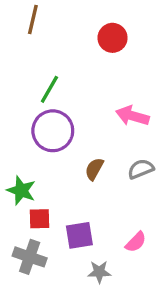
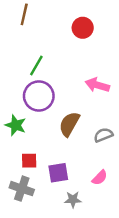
brown semicircle: (94, 169) -> (69, 124), size x1.5
gray semicircle: (141, 169) -> (103, 135), moved
green star: (21, 191) -> (16, 125), moved

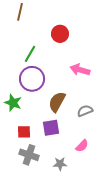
red circle: (83, 28) -> (60, 34), moved
purple square: (58, 173) -> (51, 128), moved
gray cross: (22, 189) -> (29, 155), moved

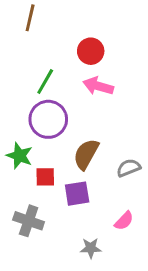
pink arrow: (80, 70) -> (98, 86), moved
red square: (24, 132) -> (45, 177), moved
gray cross: (29, 155) -> (29, 221), moved

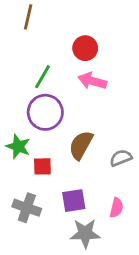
purple square: (77, 194) -> (74, 201), moved
pink semicircle: (124, 221) -> (117, 208), turned -30
gray star: (91, 248) -> (85, 233), size x1.5

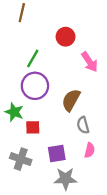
pink arrow: (92, 81) -> (90, 62), moved, turned -140
brown semicircle: (81, 145) -> (71, 100), moved
gray semicircle: (121, 158) -> (83, 125), moved, turned -84
pink semicircle: (117, 208) -> (90, 150), moved

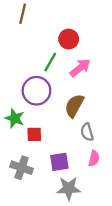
green line: (33, 59) -> (50, 62), moved
pink arrow: (90, 62) -> (80, 68), moved, turned -95

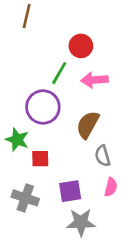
pink arrow: (80, 68) -> (94, 80), turned -145

